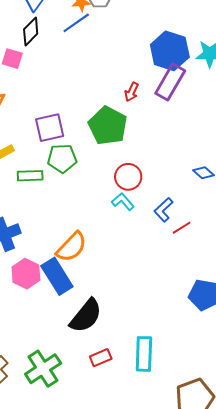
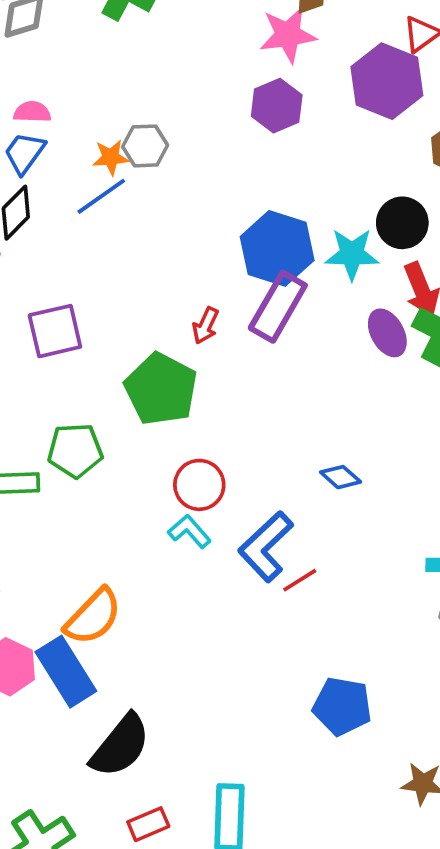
purple square: (50, 128) -> (55, 331), moved
blue L-shape: (164, 210) -> (266, 546), size x1.5

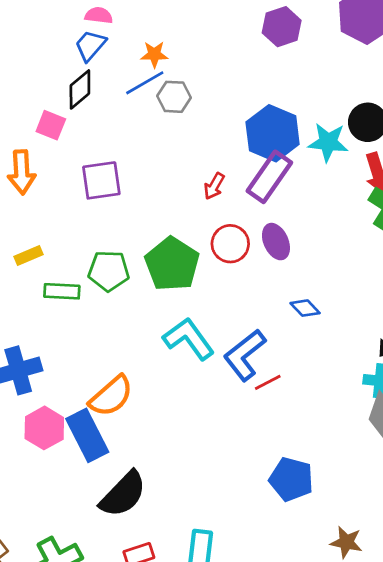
gray hexagon: (145, 146) -> (174, 97), moved
purple ellipse: (387, 333) -> (276, 242), moved
green pentagon: (161, 389) -> (172, 264), moved
red circle: (199, 485) -> (230, 244), moved
cyan L-shape: (189, 531) -> (189, 339), size x1.6

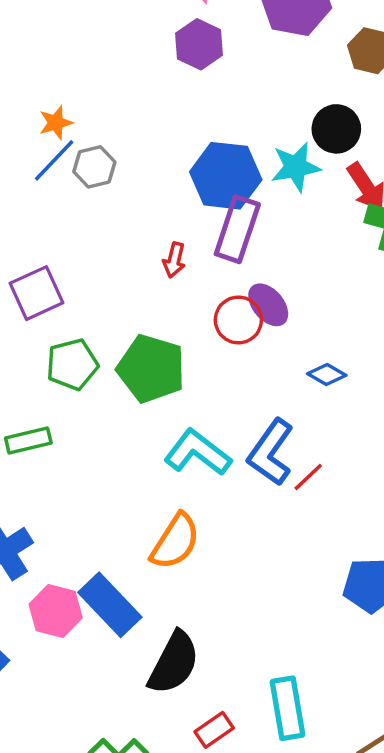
red circle: (230, 244) -> (238, 320), moved
green pentagon: (109, 271) -> (72, 364), moved
orange semicircle: (111, 396) -> (175, 541), moved

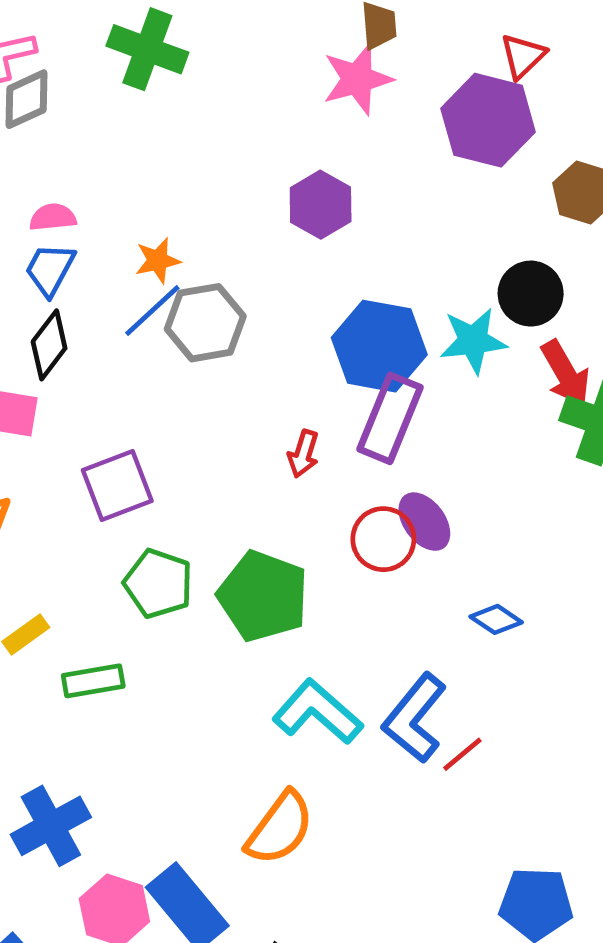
purple hexagon: (199, 44) -> (321, 205), moved
gray hexagon: (94, 167) -> (205, 323), size x1.4
green pentagon: (72, 364) -> (158, 584), turned 30

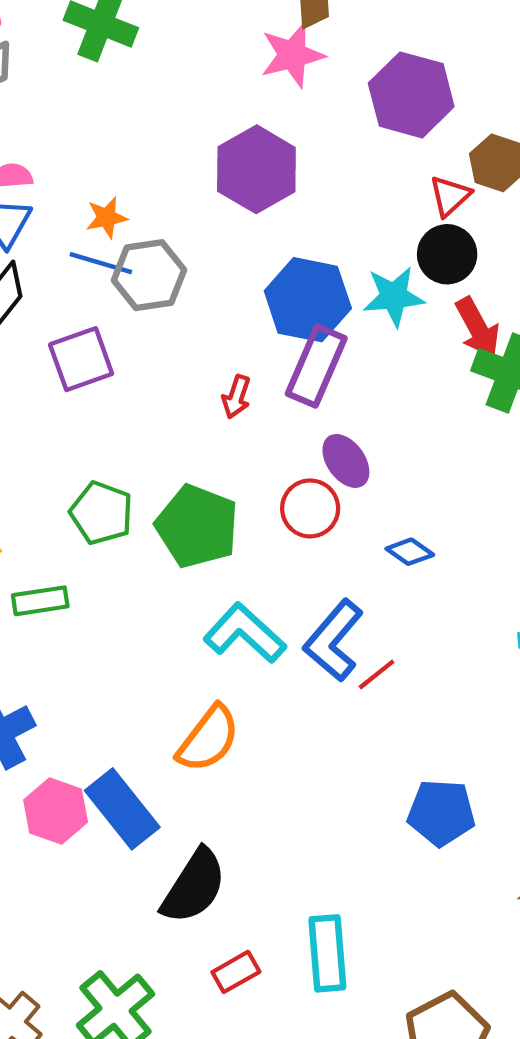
red triangle: (523, 56) -> (450, 196), moved
purple hexagon: (321, 205) -> (256, 169), size x1.4
blue line: (152, 310) -> (101, 263), turned 58
purple square: (117, 486) -> (81, 359), moved
red circle: (383, 539) -> (310, 508), moved

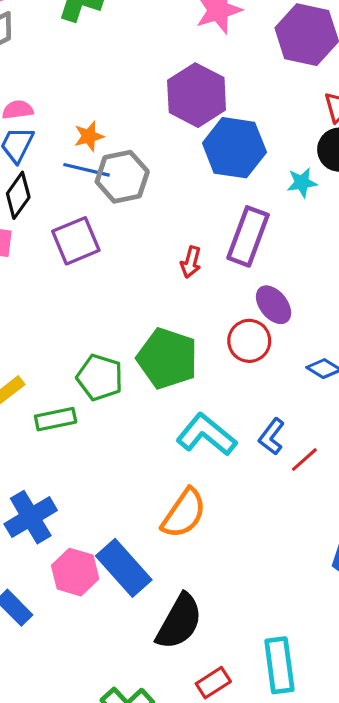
cyan star: (394, 296) -> (302, 183), size x0.7
blue hexagon: (308, 300) -> (234, 148), moved
green pentagon: (101, 513) -> (100, 377), moved
blue L-shape: (334, 641) -> (272, 436), size x0.6

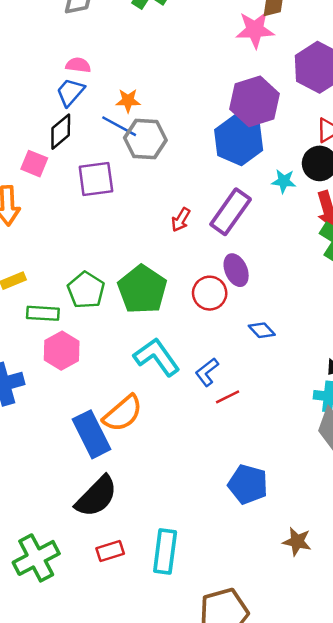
purple hexagon: (197, 95) -> (255, 101), moved
blue rectangle: (124, 568) -> (92, 434), moved
pink hexagon: (75, 572) -> (62, 351), moved

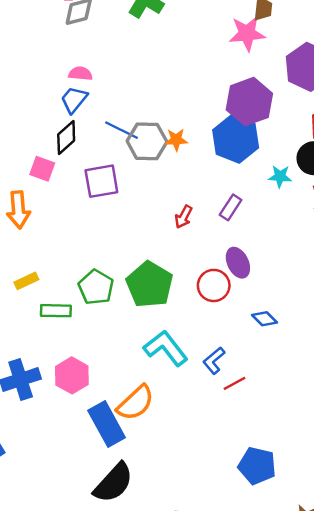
orange star: (128, 101) -> (176, 140), moved
purple rectangle: (231, 212) -> (231, 207), size x0.6
pink hexagon: (62, 351) -> (72, 375), moved

